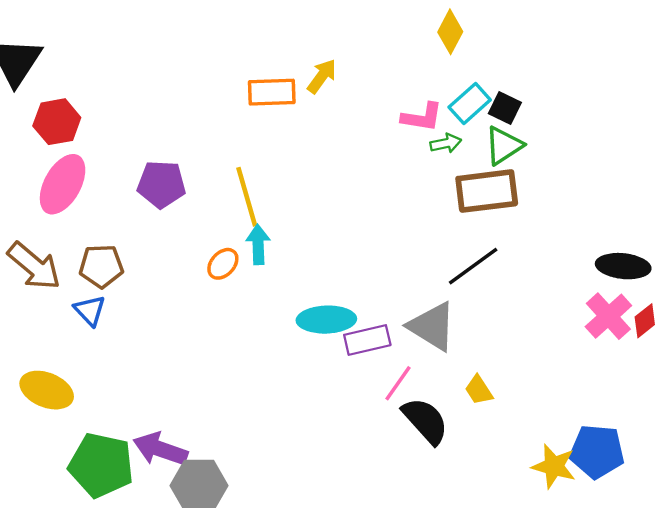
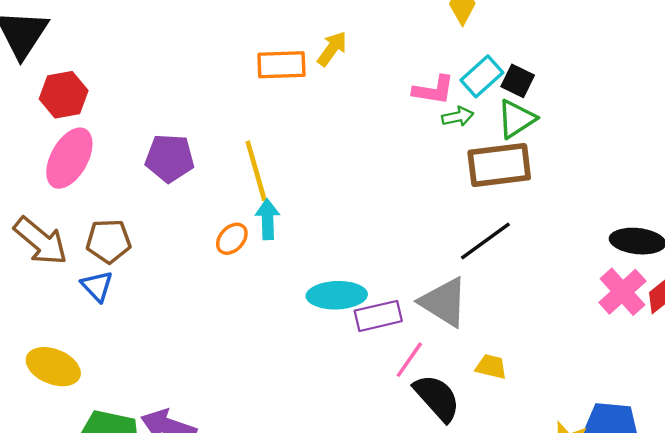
yellow trapezoid: (479, 390) -> (491, 367), turned 136

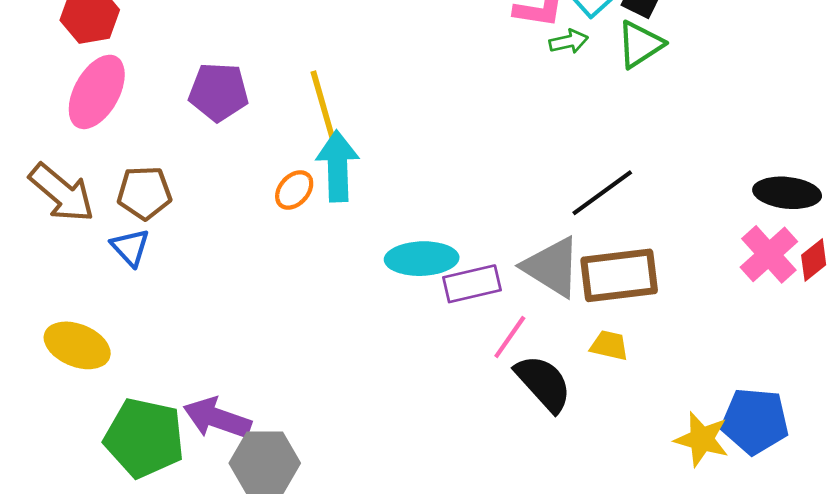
brown rectangle: (499, 165) -> (619, 275), moved
cyan arrow: (268, 219) -> (338, 166), size x1.4

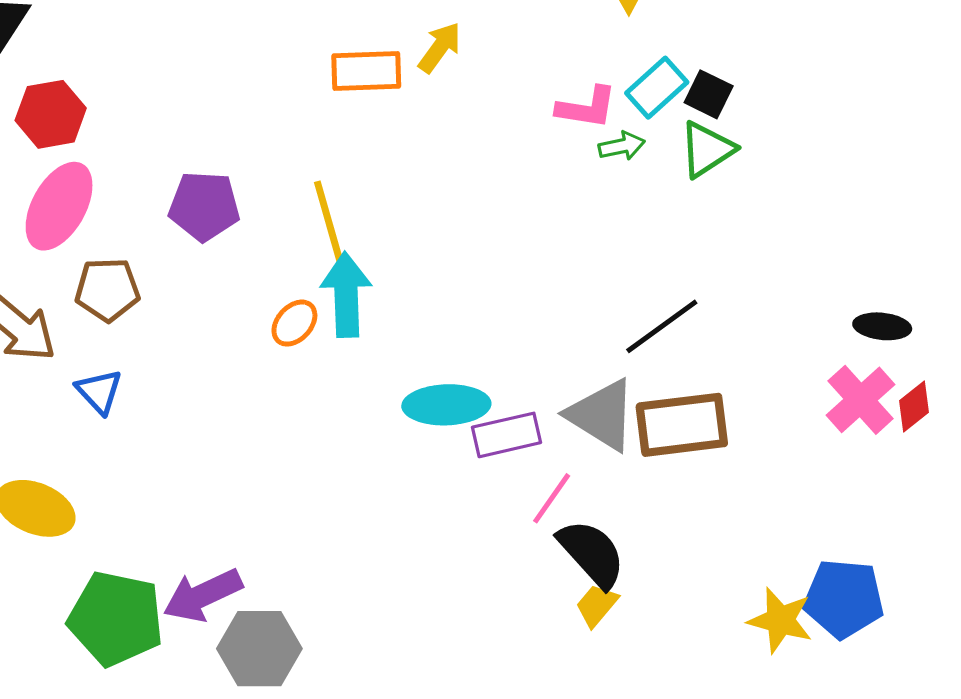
brown pentagon: (144, 193) -> (107, 290), moved
black ellipse: (787, 193) -> (882, 326), size x0.7
yellow trapezoid: (609, 345) -> (597, 605), moved, turned -63
purple arrow: (217, 418) -> (203, 595), turned -44

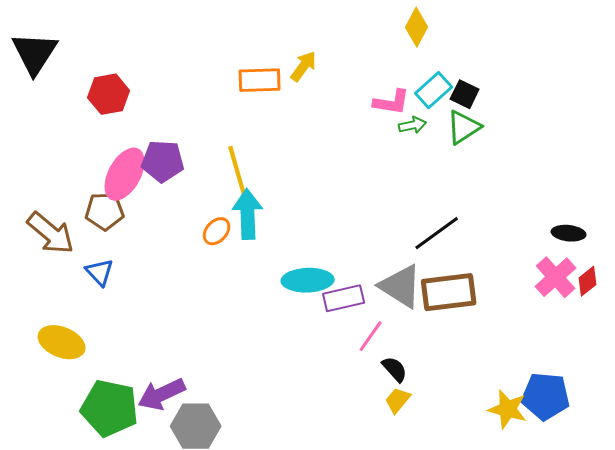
red hexagon: (51, 114) -> (109, 94), moved
pink ellipse: (59, 206) -> (125, 174), moved
black semicircle: (592, 553) -> (395, 369), size x0.6

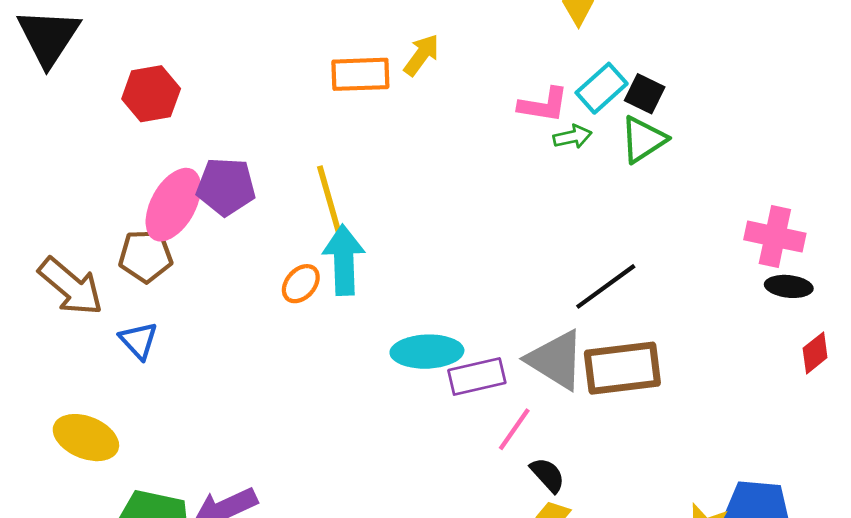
pink cross: (556, 277) -> (775, 237), moved, turned -36

